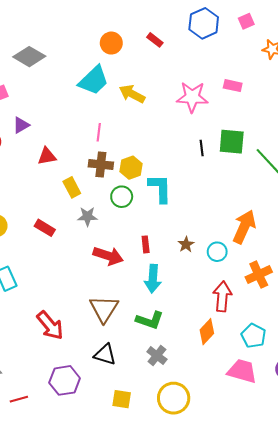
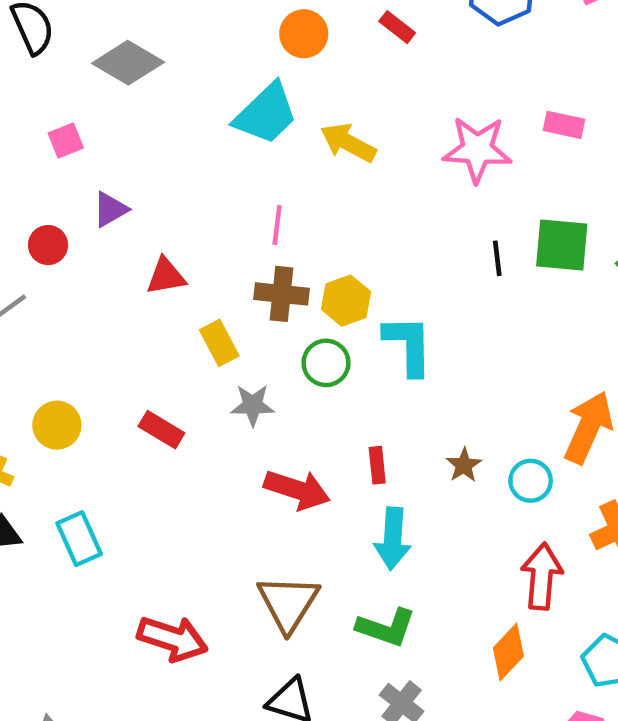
red arrow: (50, 325) -> (173, 639), turned -32

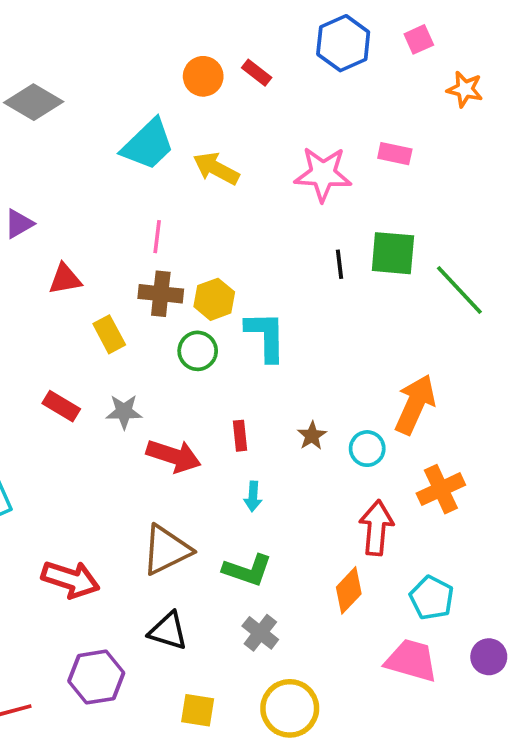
orange circle: (304, 34) -> (203, 76), moved
gray star: (253, 405) -> (124, 412), moved
cyan arrow: (393, 539) -> (253, 496), size x0.6
brown triangle: (288, 603) -> (166, 550), turned 32

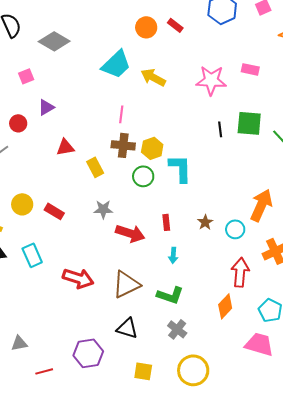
red triangle: (65, 279) -> (65, 147), moved
red rectangle: (61, 406) -> (54, 211), moved
red arrow: (70, 579) -> (78, 278), moved

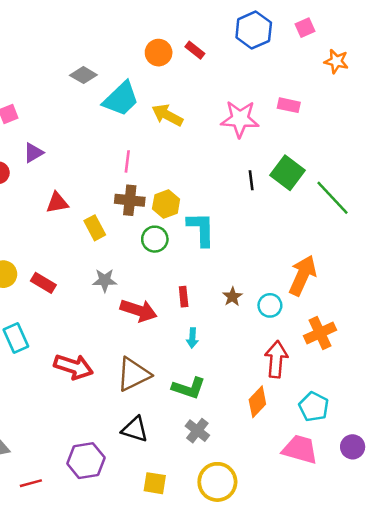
gray diamond: (54, 41) -> (83, 75), moved, size x0.7
green square: (249, 123) -> (287, 173), turned 32

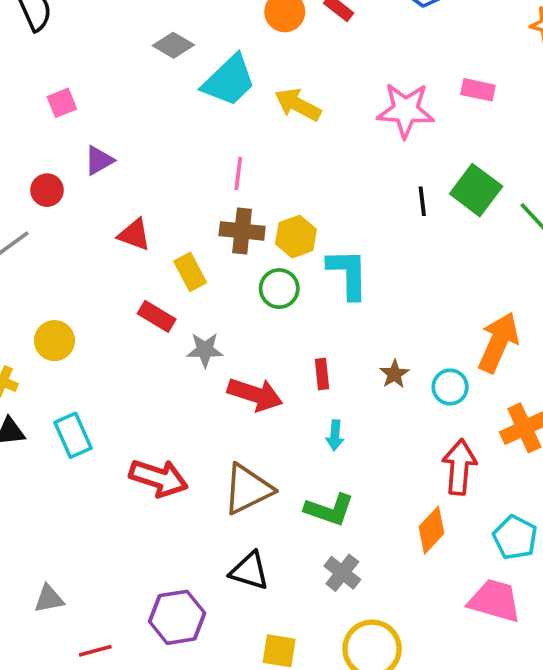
red triangle: (57, 203) -> (134, 235), turned 30
red rectangle: (43, 283) -> (157, 316), moved

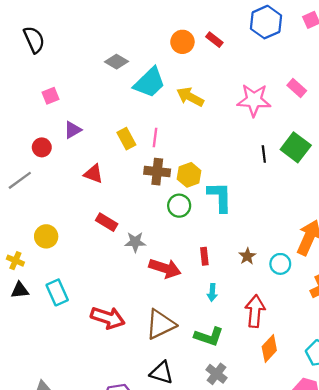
pink rectangle: (478, 90) -> (297, 88), turned 30
yellow rectangle: (190, 272) -> (126, 139), moved
red arrow: (459, 467) -> (255, 311), moved

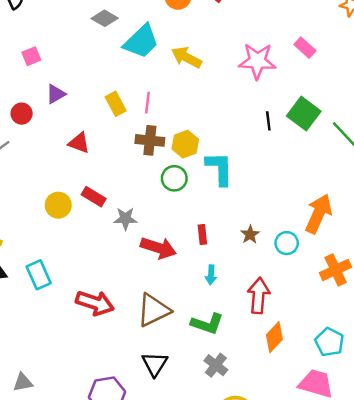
yellow circle: (46, 236) -> (58, 205), moved
black triangle: (162, 373) -> (155, 364), turned 45

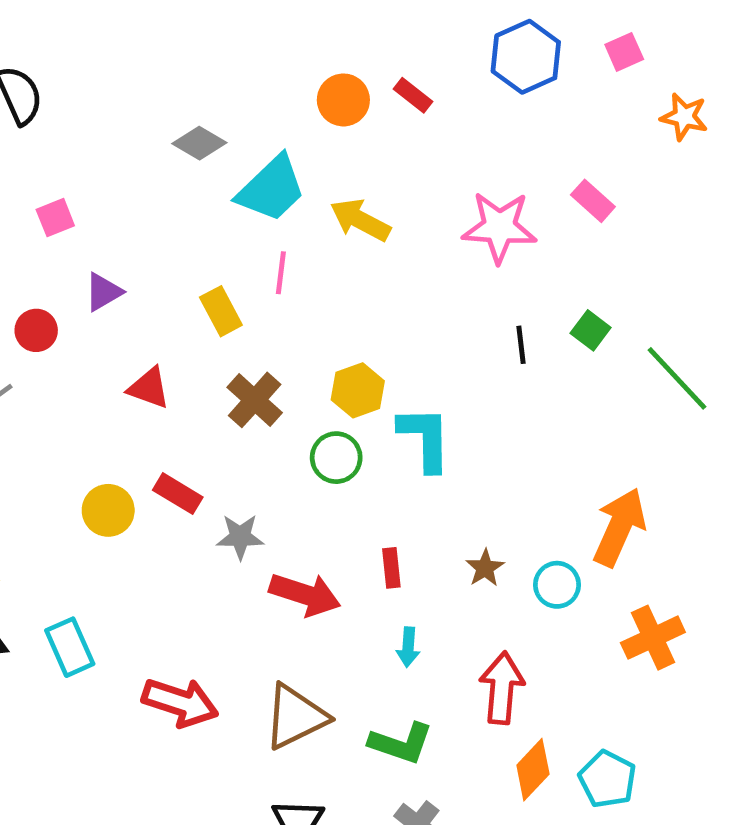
pink line: (147, 103) -> (281, 273), moved
green square: (304, 114) -> (591, 330), size x0.6
brown cross: (150, 140) -> (255, 400), moved, turned 36
cyan pentagon: (329, 342) -> (607, 779), moved

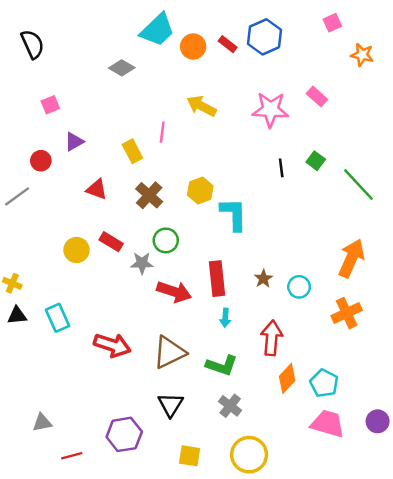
blue hexagon: (526, 57) -> (265, 37), moved
cyan trapezoid: (271, 189) -> (157, 30), moved
green circle: (336, 458) -> (166, 240), moved
orange arrow: (619, 527) -> (351, 258), moved
red rectangle: (391, 568) -> (217, 279), size x1.8

